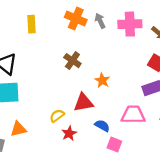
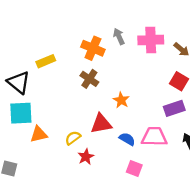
orange cross: (76, 19) -> (93, 48), moved
yellow rectangle: (32, 24) -> (46, 61), moved, turned 70
blue semicircle: (102, 126) -> (127, 139), moved
orange triangle: (18, 129) -> (39, 134), moved

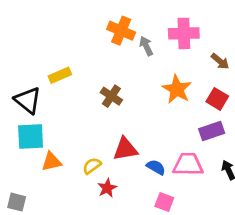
pink cross: (151, 40) -> (184, 33), moved
orange cross: (93, 48) -> (121, 31), moved
orange star: (121, 100) -> (177, 89), moved, size x1.5

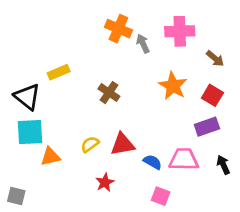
yellow semicircle: (92, 166) -> (90, 144), moved

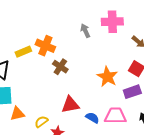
orange cross: (118, 29) -> (45, 46), moved
orange star: (173, 86) -> (107, 77), moved
yellow semicircle: (90, 144) -> (41, 122), moved

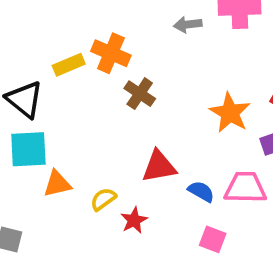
gray arrow: (85, 31) -> (188, 24), turned -72

